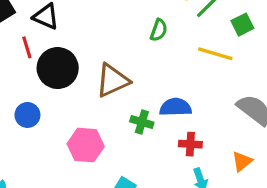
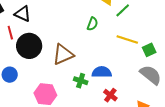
green square: (242, 25) -> (149, 50), moved
red cross: (190, 144) -> (110, 95), turned 32

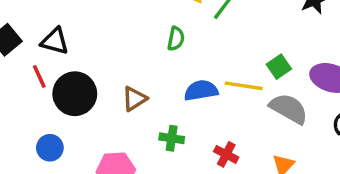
yellow line: (127, 39) -> (244, 86), moved
brown triangle: (63, 54) -> (135, 99), size x0.7
blue semicircle: (102, 72) -> (201, 90), moved

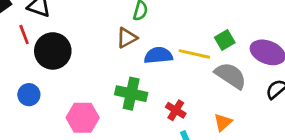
brown triangle: (135, 99) -> (127, 38), moved
green cross: (172, 138) -> (131, 94), size x1.5

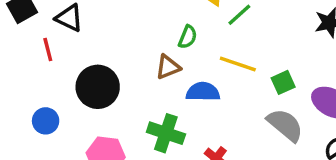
black circle: (53, 51) -> (98, 87), moved
yellow line: (194, 54) -> (238, 64), moved

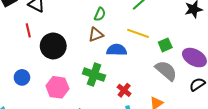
green semicircle: (188, 37) -> (100, 14), moved
red line: (48, 50) -> (28, 30), moved
blue circle: (46, 121) -> (22, 77), moved

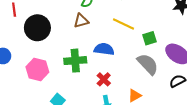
blue semicircle: (117, 50) -> (104, 49), moved
green cross: (94, 75) -> (75, 61), turned -30

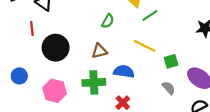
brown triangle: (81, 21) -> (99, 51), moved
gray semicircle: (148, 64) -> (169, 88), size x0.6

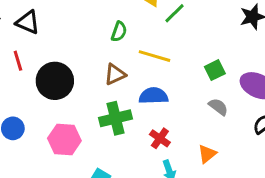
yellow line: (145, 46) -> (154, 56), moved

